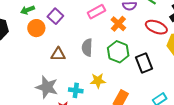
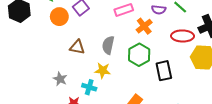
red ellipse: (156, 27) -> (183, 36), turned -30
yellow star: (98, 81) -> (103, 71), moved
gray star: (47, 87) -> (60, 79), size x0.6

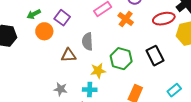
gray semicircle: (108, 45) -> (87, 42), moved
green hexagon: (139, 55) -> (121, 59), moved

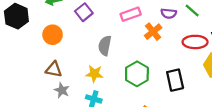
orange circle: (44, 31) -> (53, 35), moved
brown triangle: (69, 55) -> (54, 69), moved
yellow star: (98, 71) -> (94, 74), moved

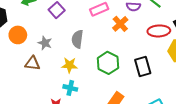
orange circle: (53, 35) -> (18, 35), moved
gray star: (62, 90) -> (45, 43), moved

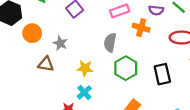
orange cross: (120, 24) -> (141, 28), turned -35
gray semicircle: (77, 39) -> (110, 42), moved
cyan cross: (70, 88) -> (84, 92), turned 32

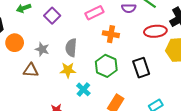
orange cross: (141, 28) -> (111, 34), moved
gray semicircle: (110, 42) -> (71, 48), moved
cyan cross: (84, 92) -> (83, 89), moved

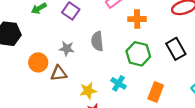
orange circle: (15, 43) -> (38, 62), moved
yellow star: (68, 70) -> (88, 91), moved

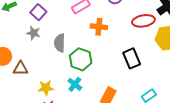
gray star: (67, 49) -> (33, 33), moved
green hexagon: (138, 54) -> (81, 59), moved

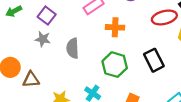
green hexagon: (81, 59) -> (115, 65), moved

